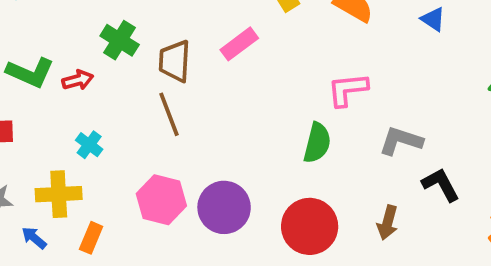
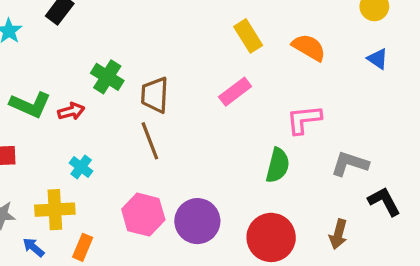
pink rectangle: (239, 44) -> (235, 92), moved

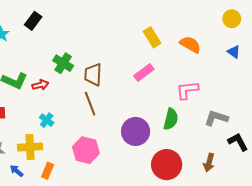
purple circle: (197, 221) -> (136, 131), moved

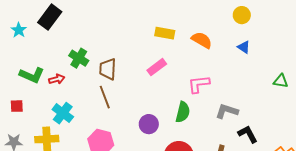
black rectangle: (33, 21) -> (50, 17), size x1.4
yellow rectangle: (152, 37) -> (165, 33), turned -48
cyan cross: (47, 120) -> (63, 113), size x1.5
purple circle: (136, 131) -> (149, 124), size x0.7

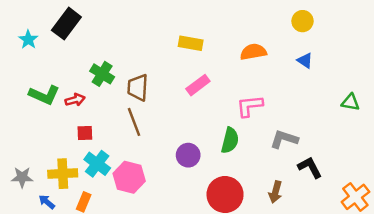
yellow rectangle: (165, 33) -> (191, 43), moved
orange semicircle: (202, 40) -> (253, 52), turned -40
red square: (17, 106) -> (85, 133), moved
cyan cross: (63, 113) -> (97, 164), moved

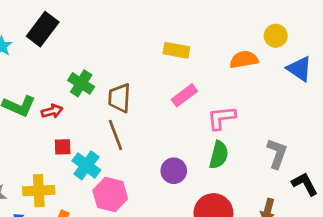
yellow circle: (303, 21) -> (276, 36), moved
blue triangle: (305, 60) -> (299, 69), size x1.5
pink L-shape: (250, 106) -> (221, 118), moved
gray L-shape: (284, 139) -> (277, 154), turned 92
cyan cross: (97, 164) -> (86, 165), moved

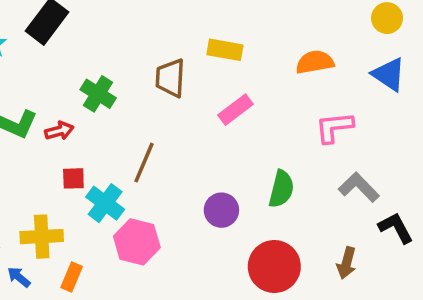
yellow circle: (276, 36) -> (387, 18), moved
brown trapezoid: (119, 98) -> (170, 78), moved
pink L-shape: (221, 118) -> (334, 127), moved
brown line: (116, 135) -> (144, 163), turned 44
gray L-shape: (277, 154) -> (359, 187), turned -64

